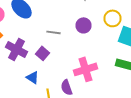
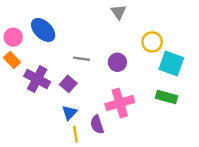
purple circle: (84, 25) -> (117, 62), moved
blue triangle: (32, 77) -> (69, 113), moved, turned 40

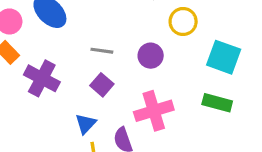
yellow circle: (152, 42) -> (183, 21), moved
purple square: (68, 84) -> (102, 85), moved

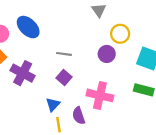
purple circle: (151, 56) -> (107, 54), moved
pink cross: (154, 111) -> (100, 95), turned 30

